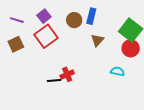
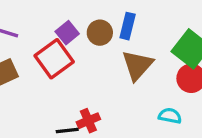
purple square: (44, 16) -> (67, 33), moved
brown triangle: (97, 40) -> (137, 65), size x1.5

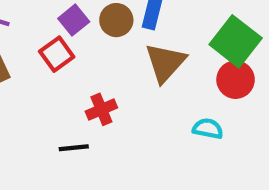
red square: (54, 59) -> (57, 54), size x0.7
red cross: (88, 121) -> (101, 109), moved

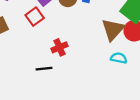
brown triangle: (165, 63) -> (113, 30), moved

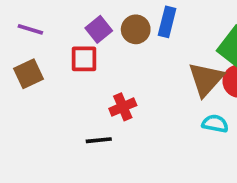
red square: (35, 17) -> (84, 59), turned 36

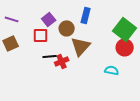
brown circle: (136, 29) -> (67, 28), moved
brown triangle: (206, 79) -> (81, 46), moved
black line: (99, 140) -> (50, 56), moved

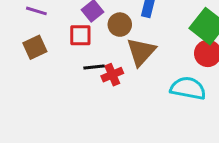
cyan semicircle: (112, 70) -> (188, 88), size x1.6

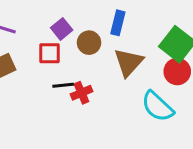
brown triangle: (141, 52) -> (129, 62), moved
cyan semicircle: (188, 88) -> (157, 106), turned -148

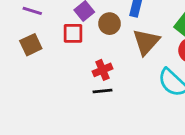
black line: (63, 85) -> (102, 91), moved

